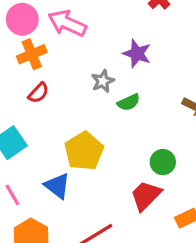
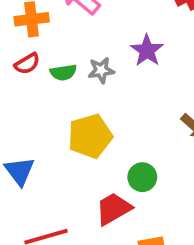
green semicircle: (129, 102) -> (63, 72), moved
yellow pentagon: (84, 151) -> (90, 136), moved

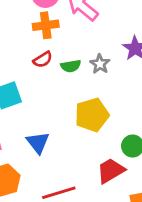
gray star: (101, 70) -> (100, 64), turned -30

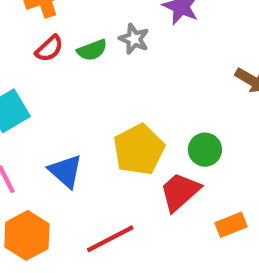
yellow pentagon: (92, 115) -> (139, 149), moved

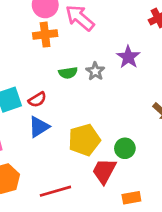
red semicircle: (49, 48) -> (37, 100), moved
blue triangle: (66, 171) -> (39, 127), moved, turned 35
red trapezoid: (180, 192) -> (104, 171), turned -32

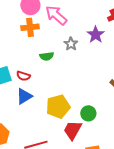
purple star: (128, 57) -> (96, 35), moved
gray star: (95, 71) -> (71, 44), moved
red semicircle: (37, 100) -> (23, 76), turned 48

